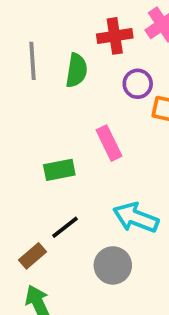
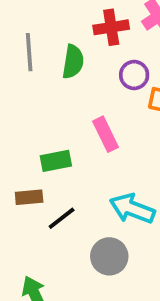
brown rectangle: (33, 256) -> (29, 197), moved, turned 36

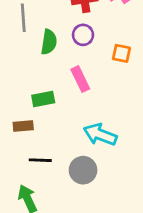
green semicircle: (73, 62) -> (49, 42), moved
purple circle: (134, 75) -> (83, 35), moved
black line: (62, 218) -> (40, 160), moved, turned 40

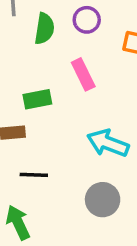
gray circle: (83, 170) -> (103, 200), moved

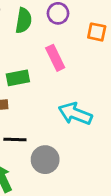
gray circle: (103, 200) -> (45, 160), moved

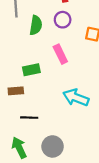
gray circle: (45, 160) -> (53, 146), moved

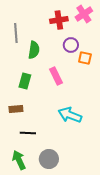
purple circle: (63, 20) -> (71, 45), moved
green rectangle: (31, 70) -> (25, 81), moved, turned -63

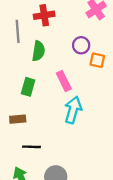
red cross: (59, 20) -> (44, 15), moved
cyan arrow: (70, 115) -> (73, 110), moved, turned 85

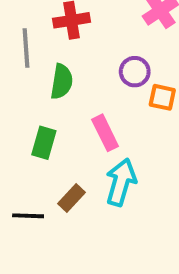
brown rectangle: (18, 119) -> (71, 198), moved, turned -42
black line: (31, 147) -> (28, 216), moved

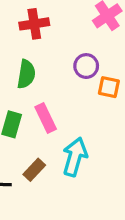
pink rectangle: (105, 133) -> (46, 118), moved

